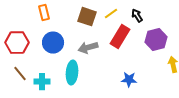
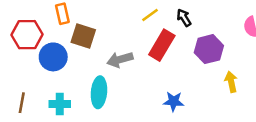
brown square: (87, 17) -> (83, 36), moved
red hexagon: (17, 43) -> (27, 35), moved
blue circle: (53, 43) -> (53, 57), moved
brown line: (20, 74) -> (22, 103), moved, turned 49

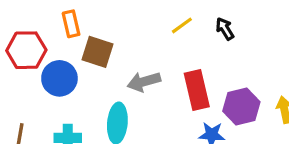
red rectangle: (162, 45) -> (197, 90), moved, turned -44
purple hexagon: (209, 49) -> (241, 106), moved

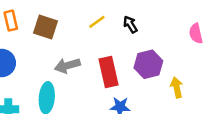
brown square: (98, 52) -> (45, 27), moved
purple hexagon: (241, 106) -> (148, 64), moved

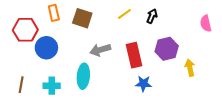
black arrow: (130, 24) -> (152, 16), turned 56

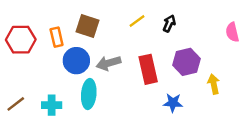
orange rectangle: (54, 13) -> (57, 37), moved
blue circle: (46, 48) -> (76, 61), moved
blue star: (143, 84) -> (173, 103), moved
brown line: (21, 85) -> (16, 104), turned 42

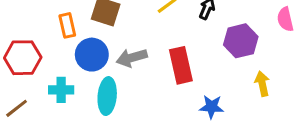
red hexagon: (21, 40) -> (23, 58), moved
purple hexagon: (186, 62) -> (241, 41), moved
cyan cross: (52, 105) -> (61, 90), moved

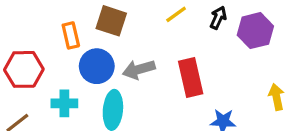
purple hexagon: (241, 41) -> (255, 31), moved

